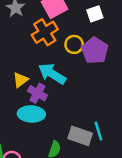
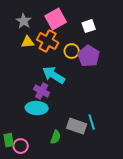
orange cross: (45, 32) -> (48, 41), turned -30
yellow triangle: (20, 80) -> (28, 42), moved, turned 32

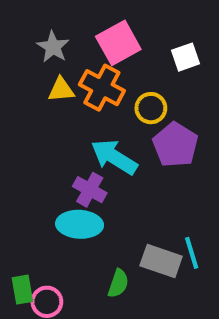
purple pentagon: (89, 56) -> (175, 145), moved

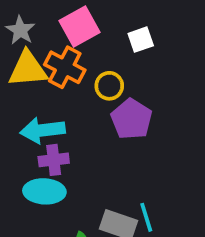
yellow triangle: (61, 90) -> (28, 69), size x1.6
cyan arrow: (114, 157) -> (43, 130), moved, turned -39
purple cross: (90, 190) -> (54, 160), turned -36

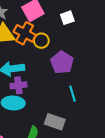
yellow circle: (109, 86) -> (41, 41), moved
cyan line: (146, 217) -> (72, 94), moved

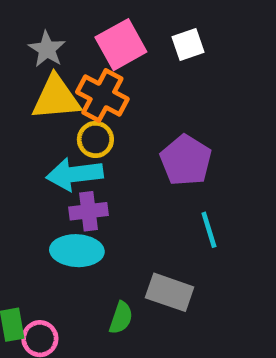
white square: (67, 18) -> (188, 45), moved
yellow circle: (41, 41) -> (95, 139), moved

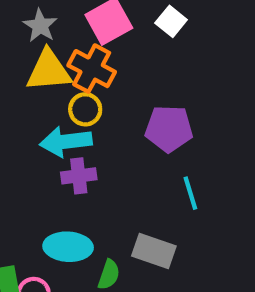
white square: (188, 45) -> (171, 21), turned -32
purple pentagon: (186, 160) -> (169, 129), turned -30
cyan ellipse: (77, 251) -> (68, 247), moved

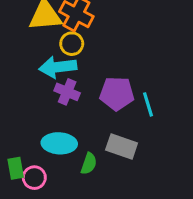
purple pentagon: (169, 129) -> (117, 94), moved
purple cross: (79, 176) -> (67, 92), turned 30

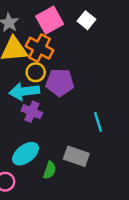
purple pentagon: (117, 94) -> (60, 82), moved
cyan ellipse: (59, 143) -> (25, 154), turned -40

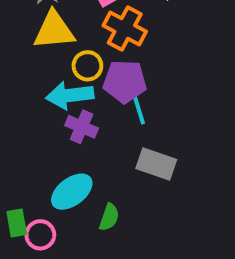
orange cross: (39, 48) -> (125, 28), moved
cyan line: (98, 122) -> (139, 109), moved
gray rectangle: (76, 156) -> (156, 164), moved

